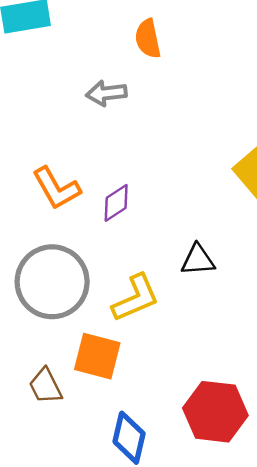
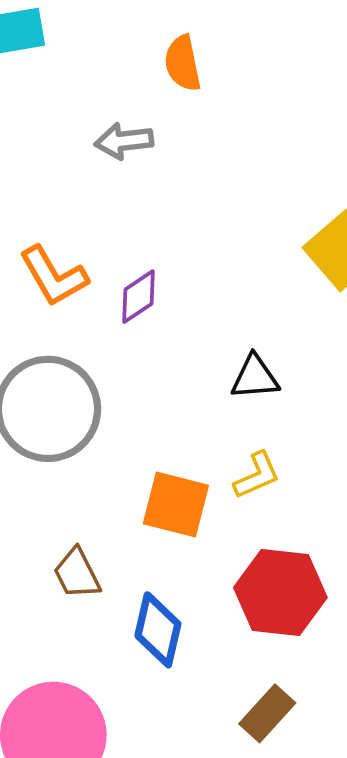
yellow L-shape: (136, 298) -> (257, 475), moved, size x0.7
orange square: (97, 356) -> (176, 504), moved
brown trapezoid: (45, 386) -> (77, 573), moved

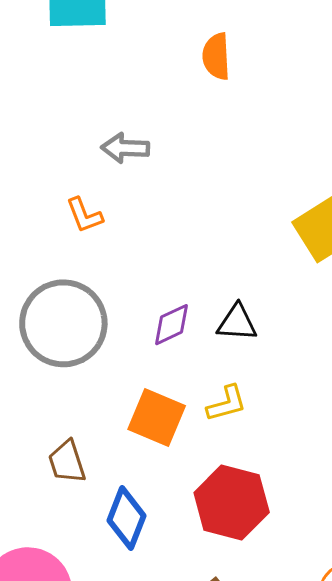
gray arrow: (124, 141) -> (125, 148), moved
orange L-shape: (54, 276) -> (84, 215), size x0.7
purple diamond: (139, 297) -> (172, 325), moved

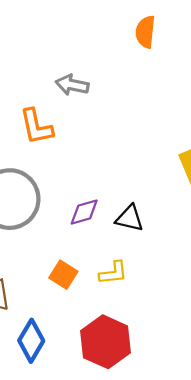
orange L-shape: (84, 215) -> (36, 127), size x1.4
orange square: (157, 417) -> (63, 275), size x0.7

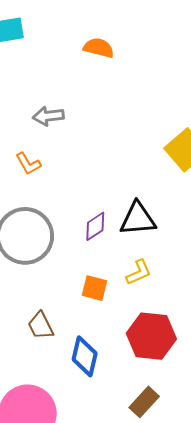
orange semicircle: (145, 32) -> (99, 48), turned 116
orange L-shape: (36, 127) -> (28, 164), size x0.7
black triangle: (130, 218) -> (138, 219), size x1.4

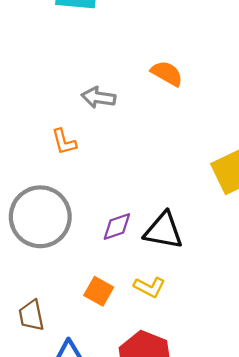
orange semicircle: (99, 48) -> (167, 73), moved
yellow L-shape: (139, 272) -> (149, 287), turned 36

